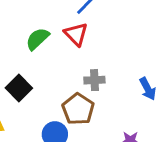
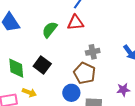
red triangle: (76, 34) -> (75, 23), turned -42

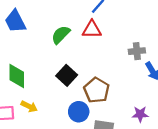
gray cross: (93, 52) -> (137, 51), moved
black square: (42, 65) -> (67, 75), moved

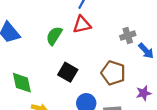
brown pentagon: (97, 90) -> (113, 73), moved

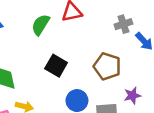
purple star: (144, 93) -> (132, 95), moved

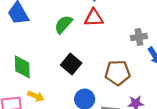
brown pentagon: (107, 66) -> (118, 73), turned -30

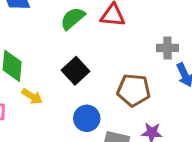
yellow arrow: (36, 96) -> (32, 96), moved

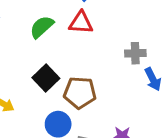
brown pentagon: (134, 90) -> (80, 93), moved

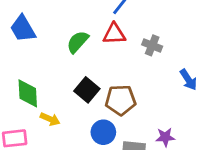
gray cross: (135, 53) -> (152, 45), moved, turned 30

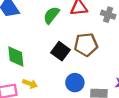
brown pentagon: (121, 100) -> (86, 45), moved
yellow arrow: (50, 119) -> (30, 84), moved

